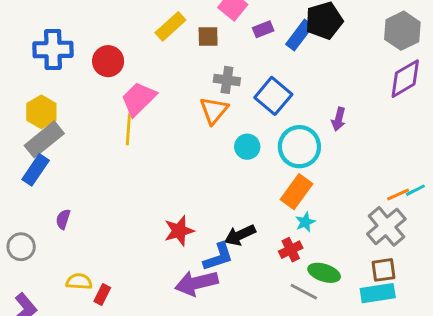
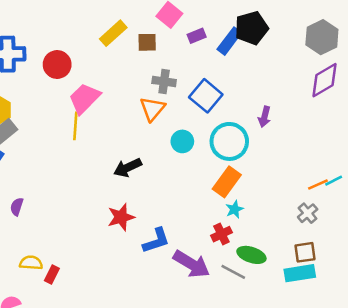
gray cross: (386, 226) -> (308, 213), size x0.6
black arrow: (240, 235) -> (128, 168), moved
purple arrow: (196, 283) -> (191, 264), moved, turned -135

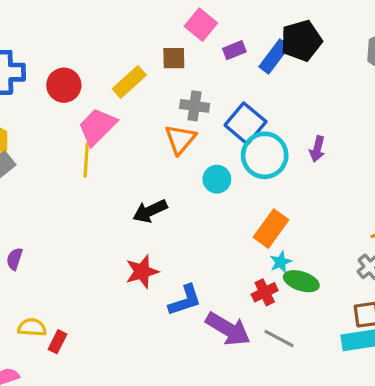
yellow rectangle: (113, 33) -> (129, 82), moved
cyan circle: (229, 141) -> (265, 155), moved
green ellipse: (251, 255) -> (301, 281), moved

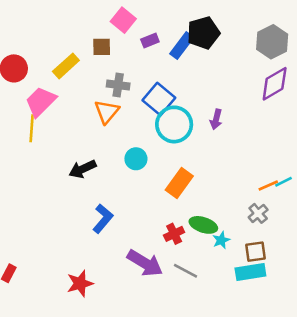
cyan circle: (217, 179) -> (136, 159), moved
cyan star: (281, 262) -> (221, 240), moved
red star: (142, 272) -> (80, 283), moved
blue L-shape: (185, 300) -> (103, 219), moved, turned -32

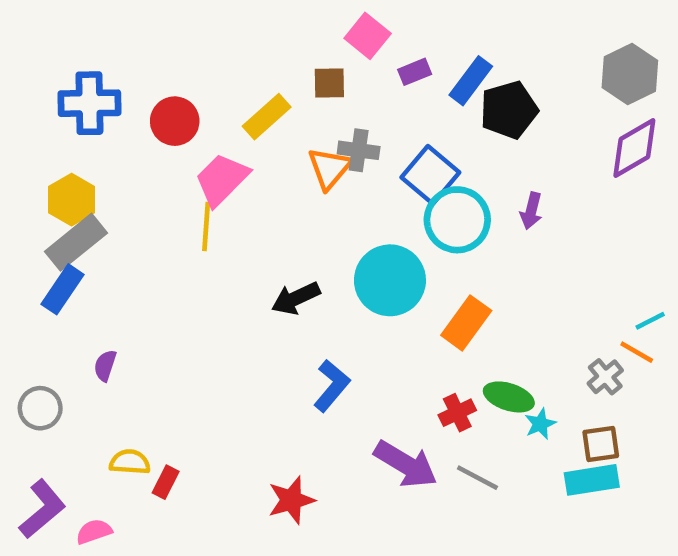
black pentagon: (203, 33) -> (509, 110), moved
orange triangle: (107, 112) -> (329, 168), moved
cyan circle: (136, 159) -> (390, 280), size x1.8
orange line: (268, 185) -> (637, 352), moved, turned 54

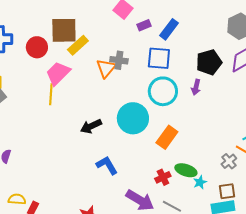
brown square: (329, 83) -> (64, 30), moved, size x1.8
black pentagon: (509, 110) -> (209, 62), moved
blue square: (430, 175) -> (159, 58), moved, turned -35
blue L-shape: (332, 386) -> (107, 165), turned -70

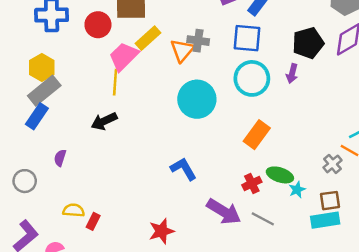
yellow rectangle: (78, 45) -> (148, 38), moved
cyan circle: (133, 118) -> (197, 99), moved
black arrow: (91, 126) -> (104, 121), moved

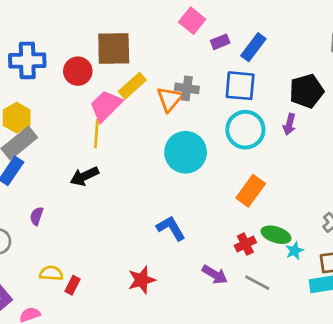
purple arrow: (224, 212) -> (215, 275), size x0.7
red star: (161, 231) -> (142, 280), moved

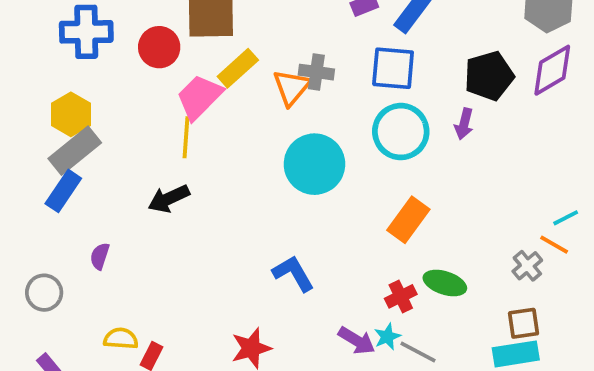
cyan star: (295, 251) -> (387, 337), moved

